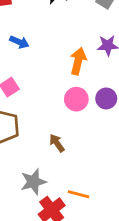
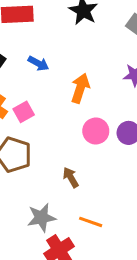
orange arrow: (78, 61) -> (80, 88), moved
orange line: (78, 194) -> (91, 222), moved

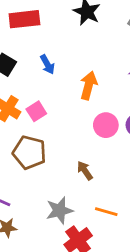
blue arrow: (38, 63) -> (47, 64), turned 36

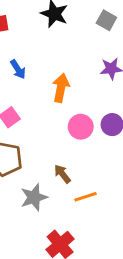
gray star: (59, 210) -> (34, 197), moved
orange line: (106, 212) -> (85, 197), moved, turned -30

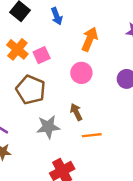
pink circle: (81, 127) -> (81, 73), moved

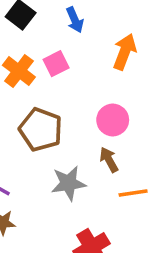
pink square: (42, 55) -> (56, 64), moved
pink circle: (81, 73) -> (113, 120), moved

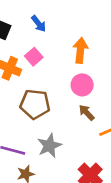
orange arrow: (125, 52) -> (80, 50), moved
gray star: (68, 183) -> (49, 146), moved

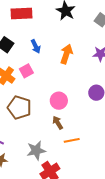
orange arrow: (80, 50) -> (66, 54), moved
gray star: (49, 146) -> (36, 150), moved

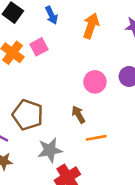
pink circle: (59, 101) -> (95, 82), moved
brown pentagon: (19, 108) -> (28, 115), moved

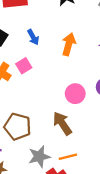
brown arrow: (78, 114) -> (62, 123), size x1.5
orange line: (96, 138) -> (68, 157), moved

